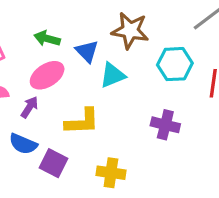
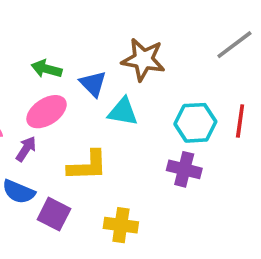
cyan hexagon: (175, 64) -> (195, 123), moved
cyan triangle: (113, 75) -> (123, 112), turned 32

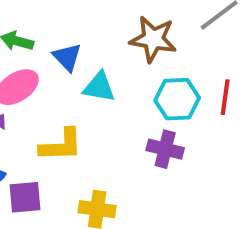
brown star: (143, 60) -> (153, 39), moved
purple square: (54, 214) -> (25, 197), turned -32

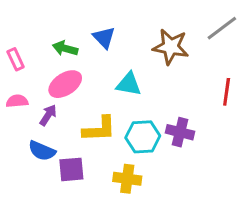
blue triangle: (67, 57) -> (104, 38), moved
cyan hexagon: (177, 99) -> (143, 137), moved

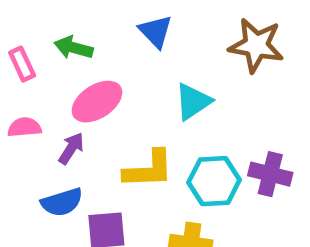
green arrow: (65, 48) -> (74, 48), moved
cyan triangle: (129, 84) -> (193, 102), turned -44
blue semicircle: (42, 151) -> (62, 202), turned -40

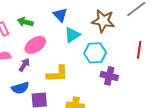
cyan triangle: (193, 102) -> (72, 35), moved
cyan hexagon: (214, 181) -> (95, 53), moved

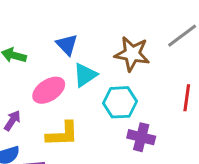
pink ellipse: (35, 45) -> (49, 90), moved

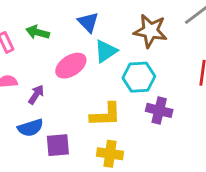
yellow L-shape: (62, 134) -> (106, 115), moved

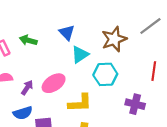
brown star: (150, 31) -> (114, 39), turned -30
pink ellipse: (71, 66) -> (54, 83), moved
purple cross: (159, 110) -> (135, 104), moved

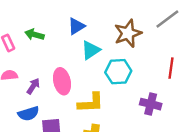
blue triangle: (67, 33) -> (76, 26), turned 42
pink ellipse: (54, 83) -> (62, 81), turned -70

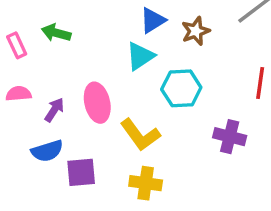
blue triangle: (76, 26) -> (153, 20), moved
brown star: (128, 33) -> (196, 31), size x0.7
yellow L-shape: (91, 103) -> (140, 135), turned 56

